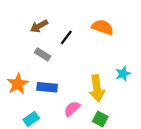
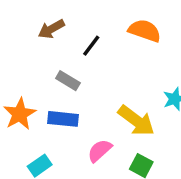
gray rectangle: (43, 54) -> (68, 81), moved
yellow arrow: (97, 88) -> (136, 121), turned -45

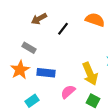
gray rectangle: (68, 81) -> (29, 48), moved
yellow arrow: (136, 121) -> (90, 74), turned 30

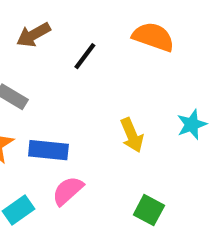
yellow arrow: (90, 74) -> (132, 135), moved, size x0.7
pink semicircle: (68, 92) -> (68, 191), moved

